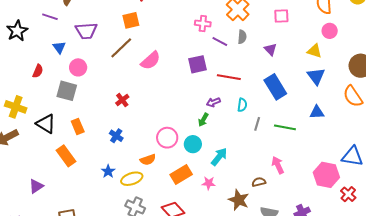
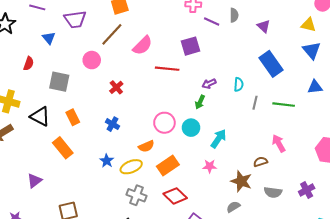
pink circle: (78, 67) -> (92, 60), moved
red line: (229, 77) -> (167, 69), moved
orange rectangle: (181, 175) -> (168, 165), moved

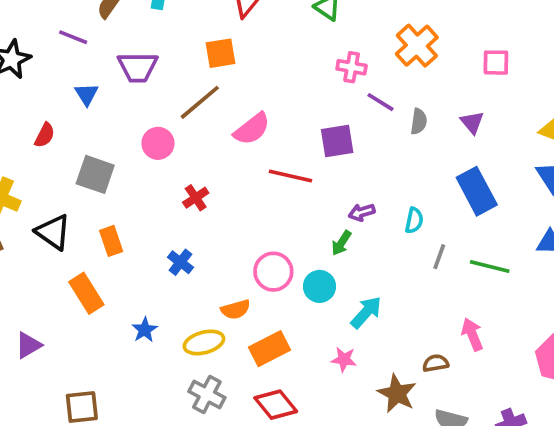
gray semicircle: (234, 15) -> (419, 121), moved
blue star: (107, 161) -> (145, 330), moved

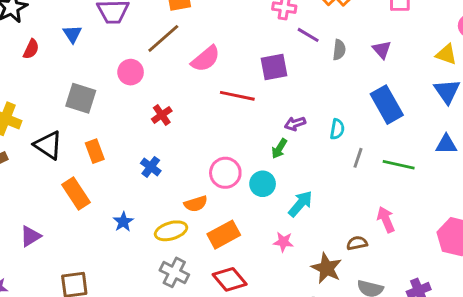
red semicircle: (45, 135) -> (31, 49), moved

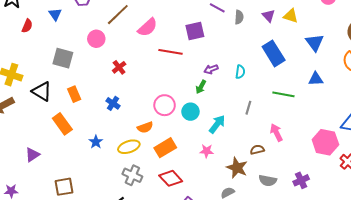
yellow triangle: (446, 54) -> (291, 16), moved
gray line: (358, 158) -> (248, 108), moved

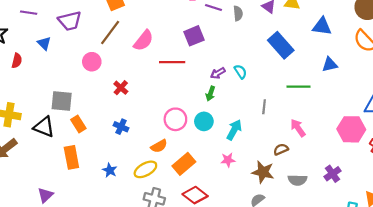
blue triangle: (315, 42) -> (322, 26), turned -36
gray square: (63, 58) -> (62, 101), moved
cyan semicircle: (240, 72) -> (240, 72), moved, turned -32
orange rectangle: (62, 124) -> (71, 157), turned 35

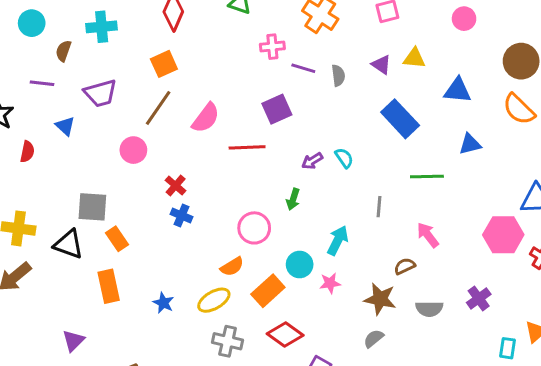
green arrow: (210, 94) -> (293, 199), moved
cyan circle: (204, 121) -> (300, 265), moved
blue cross: (121, 127) -> (181, 215), moved

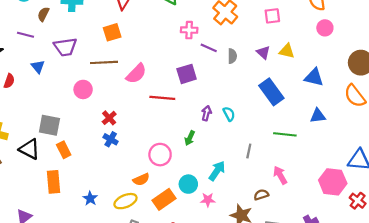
brown line: (158, 108) -> (104, 62), turned 45
purple arrow: (312, 161) -> (206, 113), turned 128

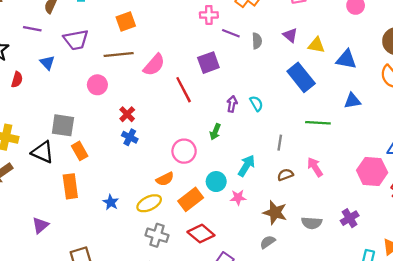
yellow triangle: (287, 51) -> (316, 45), moved
red line: (162, 98) -> (184, 90), turned 60
brown semicircle: (261, 195) -> (285, 175), moved

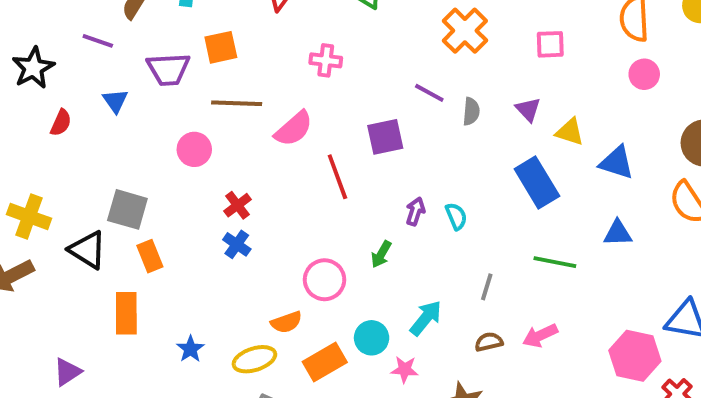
pink cross: (209, 15) -> (326, 60), moved
orange square: (126, 21) -> (221, 47), moved
pink arrow: (315, 167) -> (540, 336), turned -90

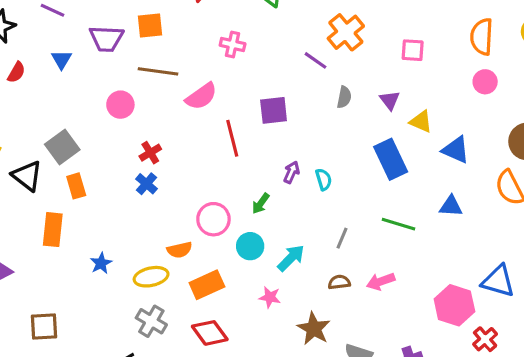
purple line: (429, 93) -> (316, 60), moved
gray square: (127, 209) -> (62, 147), turned 32
cyan circle: (372, 338) -> (250, 246), moved

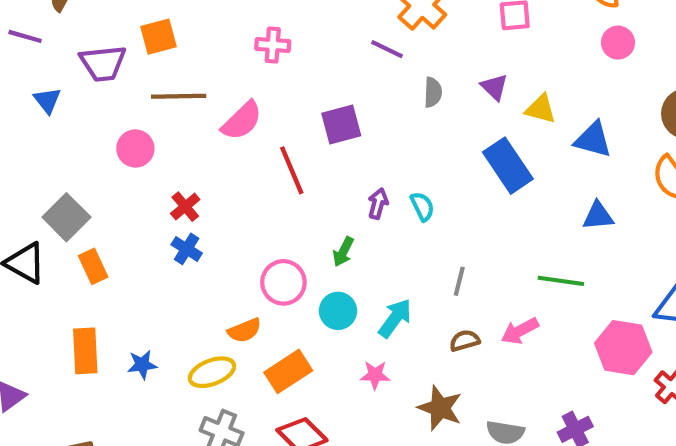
green line: (399, 224) -> (561, 281), moved
orange rectangle: (53, 230) -> (85, 351), moved
blue star: (101, 263) -> (142, 365), turned 30

